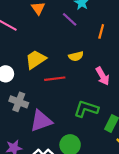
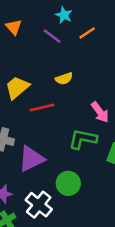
orange line: (101, 31) -> (87, 33), moved, turned 48
pink arrow: (103, 76) -> (100, 112), moved

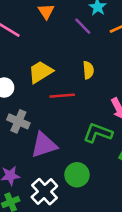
yellow semicircle: (64, 79) -> (88, 70), turned -84

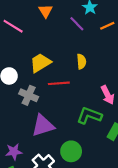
gray cross: (18, 121) -> (29, 95), moved

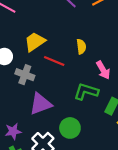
yellow semicircle: (81, 62) -> (81, 47), moved
red line: (59, 83) -> (54, 61), turned 30

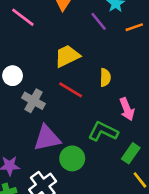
yellow trapezoid: (35, 42) -> (67, 56), moved
green circle: (70, 128) -> (72, 158), moved

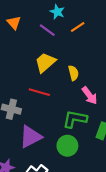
yellow trapezoid: (67, 56) -> (45, 62), moved
yellow semicircle: (105, 78) -> (73, 73), moved
green circle: (72, 158) -> (67, 146), moved

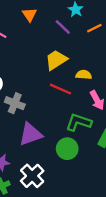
yellow semicircle: (73, 73) -> (84, 75), turned -80
red line: (39, 92) -> (61, 89), moved

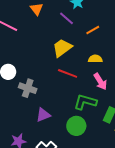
orange line: (94, 28) -> (93, 30), moved
yellow semicircle: (84, 75) -> (95, 59), moved
purple triangle: (31, 134) -> (43, 115), size x0.7

